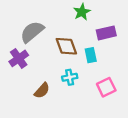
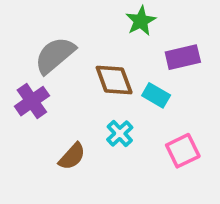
cyan rectangle: (91, 55) -> (156, 95), turned -48
cyan cross: (70, 77) -> (120, 133), turned -32

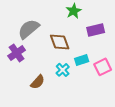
cyan rectangle: (156, 95) -> (82, 60), moved, turned -48
pink square: (183, 151) -> (103, 67), moved

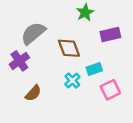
pink square: (103, 67) -> (110, 90), moved
brown semicircle: (38, 82) -> (33, 93), moved

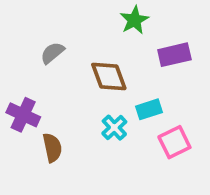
gray semicircle: (33, 33) -> (52, 53), size x0.6
purple cross: (19, 61) -> (23, 115), moved, turned -30
brown semicircle: (33, 93) -> (52, 148), turned -54

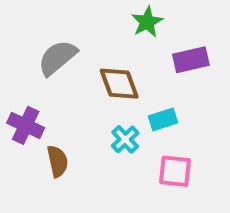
gray semicircle: (52, 53) -> (57, 58), size x1.5
pink square: (174, 142) -> (175, 171), moved, turned 32

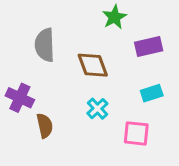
gray semicircle: (57, 58) -> (45, 45), turned -52
cyan rectangle: (163, 119) -> (152, 93), moved

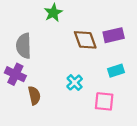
green star: (114, 17) -> (53, 13), moved
gray semicircle: (45, 45) -> (24, 46), moved
brown diamond: (93, 65) -> (85, 40), moved

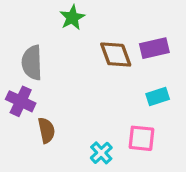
cyan cross: (75, 83) -> (101, 153), moved

